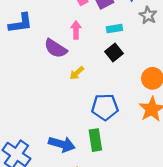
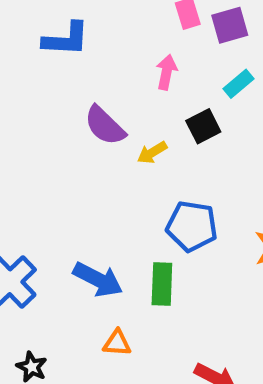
cyan rectangle: (114, 29) -> (238, 84), turned -42
purple semicircle: (56, 48) -> (105, 126), moved
black square: (114, 52) -> (203, 126), moved

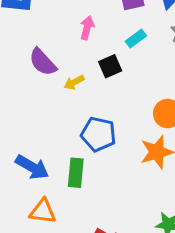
orange triangle: (117, 343) -> (43, 211), size x1.4

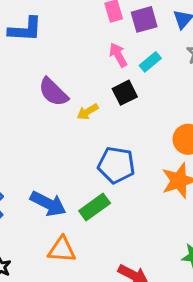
pink arrow: (87, 28) -> (118, 55), moved, turned -40
green rectangle: (76, 173) -> (95, 207), turned 52

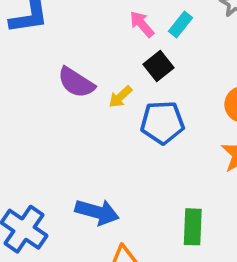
blue pentagon: (116, 165) -> (162, 122), moved
green rectangle: (95, 207) -> (193, 227), moved, turned -40

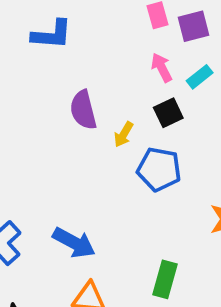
purple semicircle: (76, 82) -> (83, 110), turned 30
yellow arrow: (120, 97) -> (124, 134), turned -30

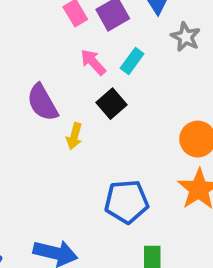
purple semicircle: (83, 110) -> (42, 103), moved
blue pentagon: (159, 169) -> (127, 202), moved

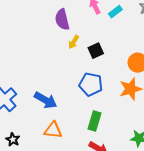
black square: (111, 104) -> (96, 51), moved

